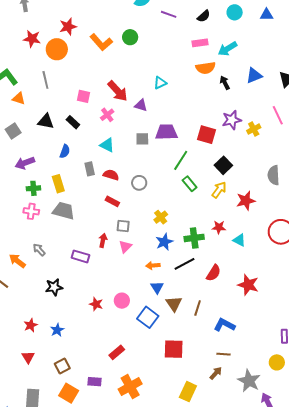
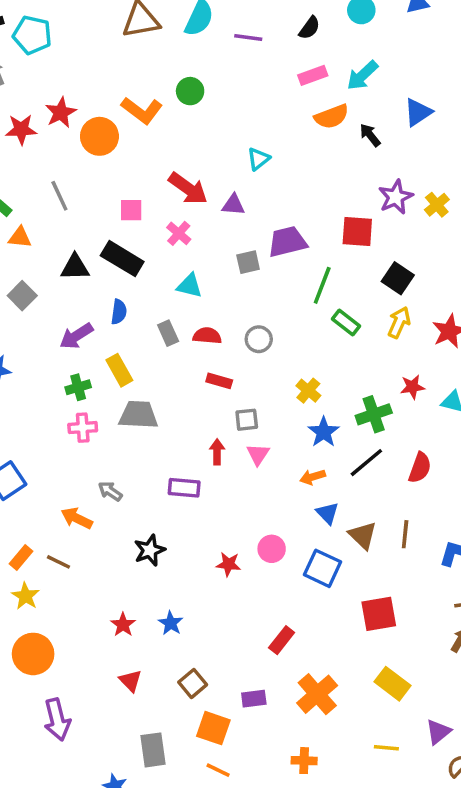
red star: (68, 27) -> (61, 113), moved
orange circle: (57, 49) -> (99, 136), moved
black rectangle: (73, 122) -> (122, 259), size x1.6
purple arrow: (25, 163) -> (76, 336), moved
yellow rectangle: (188, 392) -> (392, 684), moved, turned -66

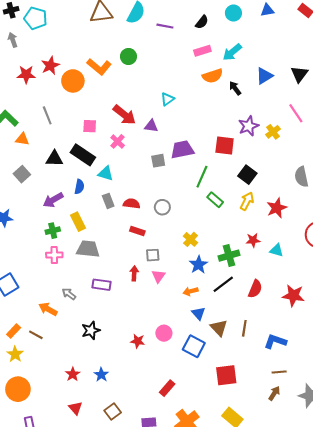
cyan triangle: (190, 286) -> (106, 173), moved
purple rectangle: (184, 488) -> (102, 285), moved

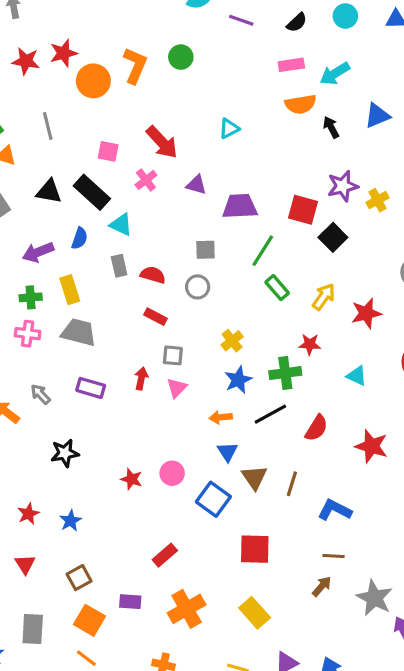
orange L-shape: (99, 67) -> (135, 66), turned -115
purple triangle: (151, 126) -> (196, 185), moved
gray square: (158, 161) -> (206, 250), moved
black square: (247, 175) -> (333, 237), moved
red star: (253, 240) -> (310, 344), moved

